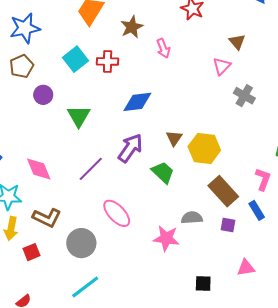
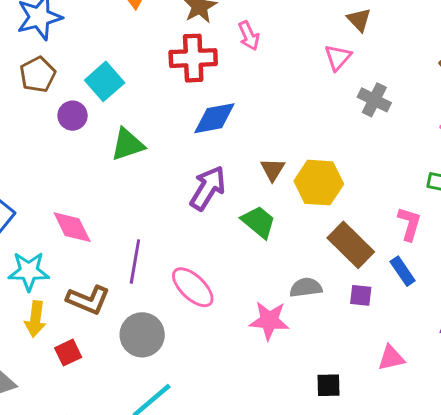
cyan square: (75, 59) -> (105, 81), moved
red cross: (108, 61) -> (193, 58), moved, size x1.4
green triangle: (79, 116) -> (127, 145), turned 45
purple line: (91, 169) -> (135, 262), moved, turned -32

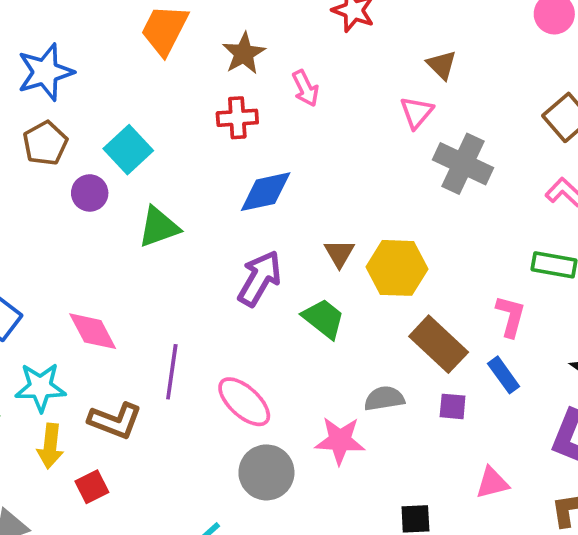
red cross: (193, 58) -> (237, 118), size x0.7
gray cross: (374, 100) -> (463, 164), size x1.4
gray circle: (142, 335) -> (266, 472), moved

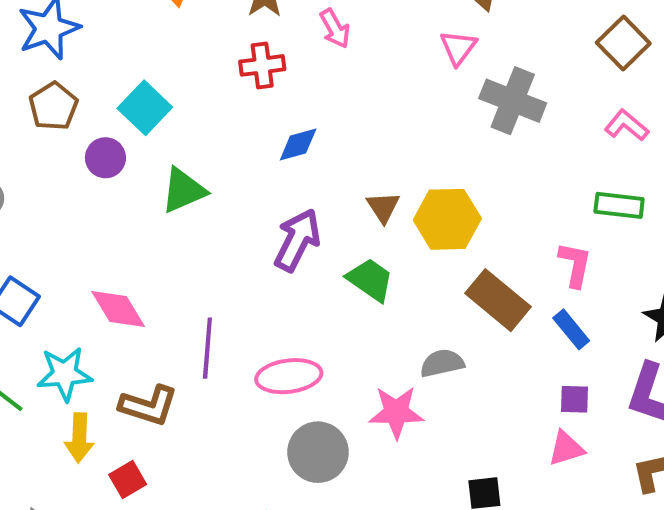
blue diamond: (266, 192) -> (298, 145), size x0.7
pink ellipse: (244, 402) -> (289, 376), turned -46
purple square: (453, 406) -> (575, 399), moved

